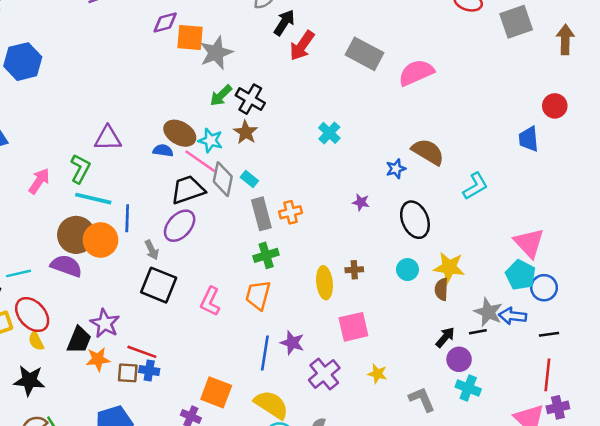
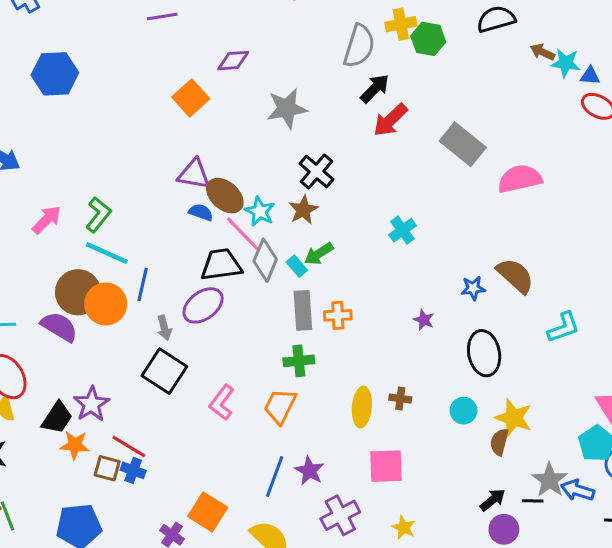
orange square: (190, 38) -> (191, 98), moved, turned 32
green arrow: (221, 96) -> (319, 254), moved
purple triangle: (108, 138) -> (194, 174), moved

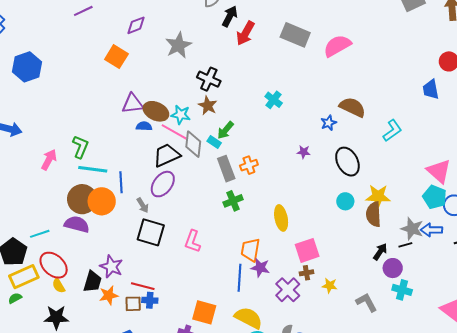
brown cross: (400, 399) -> (306, 273), moved
orange trapezoid: (280, 406) -> (250, 250), moved
brown semicircle: (499, 442) -> (374, 214), size x1.4

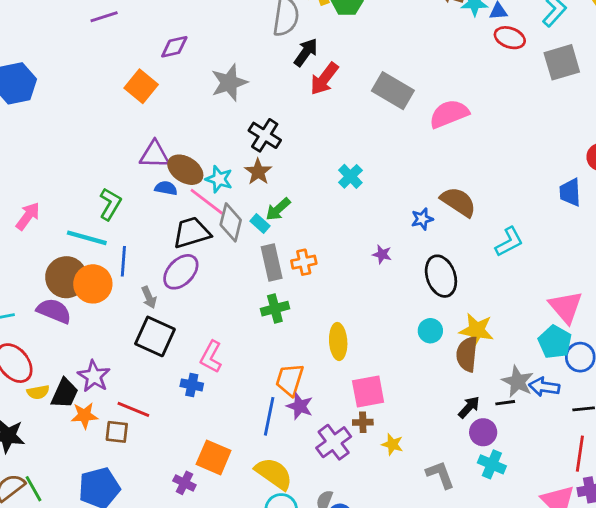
green L-shape: (80, 147) -> (110, 204), moved
yellow semicircle: (59, 286) -> (38, 392), moved, turned -77
blue cross: (150, 300) -> (192, 385), moved

